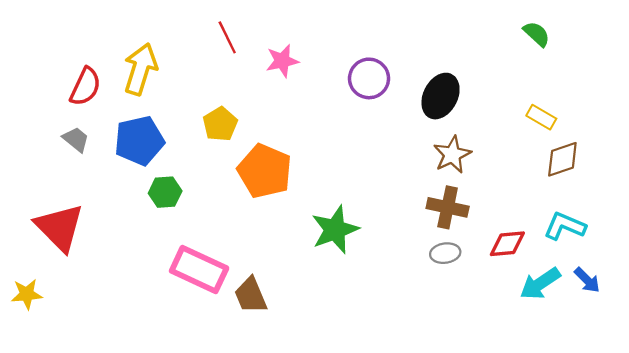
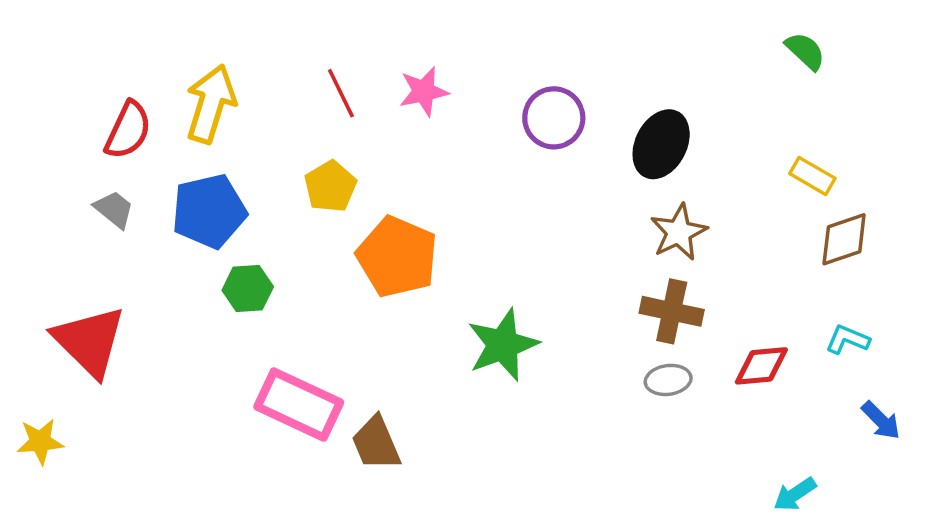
red line: (227, 37) -> (341, 93), moved
cyan L-shape: (565, 226) -> (848, 339), size x0.7
cyan arrow: (540, 284) -> (795, 494), moved, size x0.7

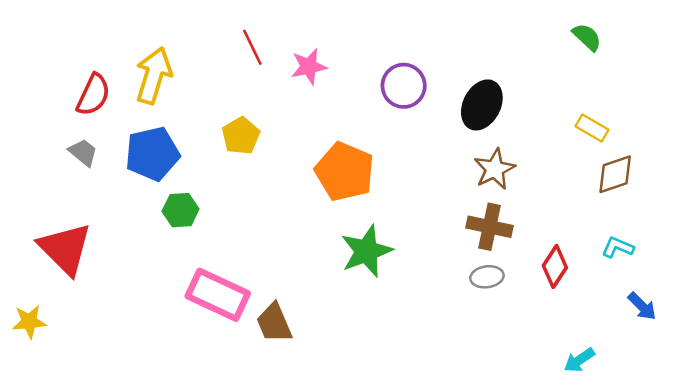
red line: (341, 93) -> (252, 47), moved
orange pentagon: (397, 257) -> (345, 172), moved
red diamond: (761, 366) -> (555, 267), turned -51

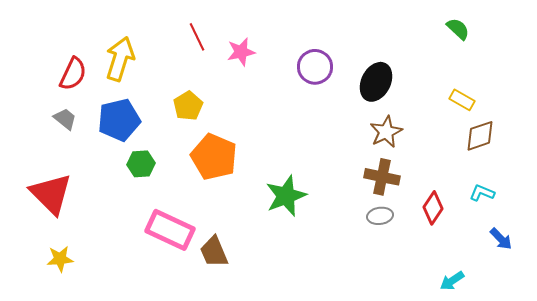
orange pentagon: (345, 172) -> (214, 157), moved
yellow star: (29, 322) -> (60, 259), moved

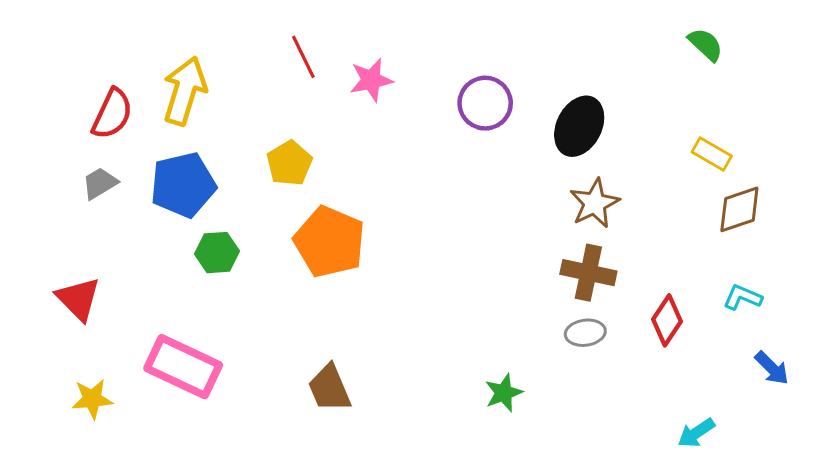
gray trapezoid: (65, 119) -> (100, 183), turned -70
red triangle: (51, 194) -> (78, 299), size x0.7
green star: (286, 196) -> (504, 393), moved, size x0.6
pink rectangle: (170, 230) -> (183, 367), moved

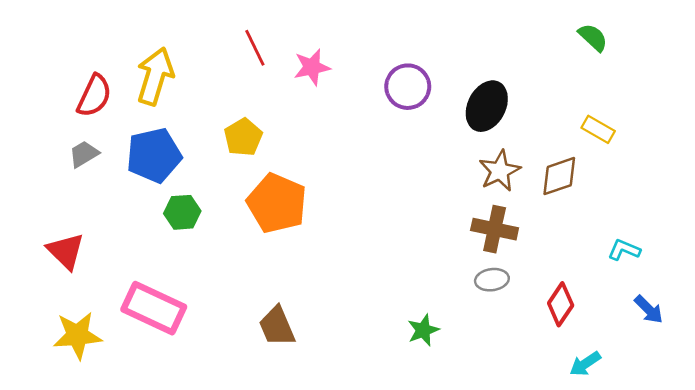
brown diamond: (739, 209) -> (559, 176), moved
red diamond: (667, 320) -> (561, 304), moved
yellow star: (92, 399) -> (77, 335), size x1.4

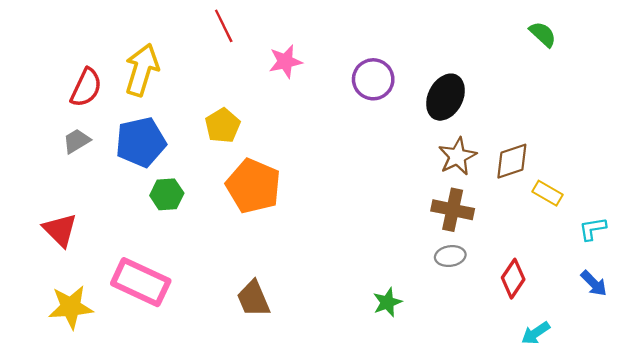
red line: (255, 48) -> (224, 26), moved
yellow rectangle: (598, 129) -> (548, 193), moved
cyan L-shape: (624, 250) -> (593, 229), moved, turned -32

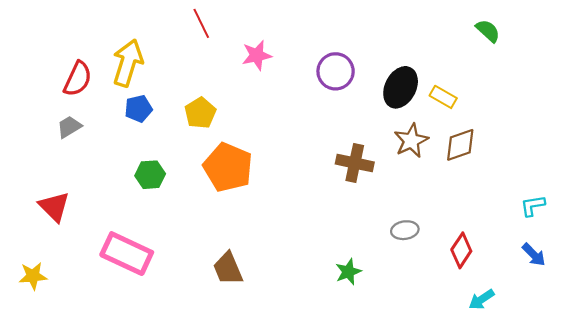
blue pentagon: (141, 142) -> (138, 109), moved, size x0.6
yellow rectangle: (548, 193) -> (443, 97), moved
brown cross: (453, 210) -> (355, 163), moved
yellow star: (71, 307) -> (33, 276), moved, size x0.7

